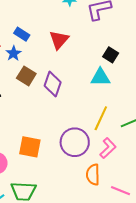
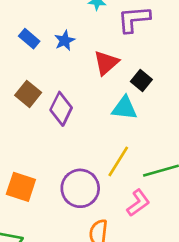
red triangle: (59, 40) -> (106, 63), moved
blue star: (13, 53) -> (65, 41), moved
pink L-shape: (108, 148) -> (138, 203), moved

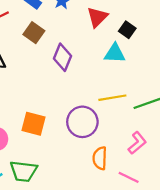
brown square: (28, 94) -> (34, 33), moved
yellow line: (118, 161) -> (112, 98), turned 52
pink L-shape: (138, 203) -> (137, 143), moved

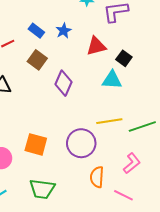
red triangle: (97, 17) -> (96, 46), turned 30
green trapezoid: (24, 171) -> (42, 189), moved

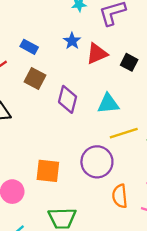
blue star: (64, 31) -> (72, 41), moved
cyan triangle: (112, 80) -> (108, 104), moved

